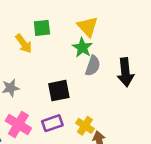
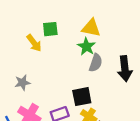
yellow triangle: (88, 27) -> (91, 28), turned -36
black square: (59, 91) -> (82, 97), moved

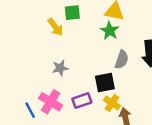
gray semicircle: (96, 63) -> (122, 60), moved
gray star: (22, 83) -> (60, 68), moved

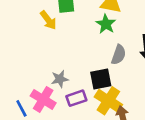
gray star: (60, 68) -> (60, 79), moved
yellow cross: (112, 103) -> (108, 101), size x1.5

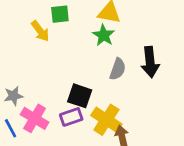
gray star: (60, 79) -> (13, 96), moved
black square: (101, 79) -> (80, 96), moved, turned 30

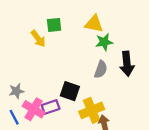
green star: (104, 35) -> (104, 42), moved, turned 30
purple rectangle: (71, 117) -> (51, 107), moved
yellow cross: (106, 120) -> (92, 110), turned 35

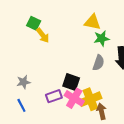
green square: (54, 25) -> (34, 23), moved, turned 32
pink cross: (34, 109) -> (74, 98), moved

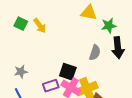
green square: (34, 23) -> (21, 24), moved
green star: (102, 38) -> (109, 26), moved

